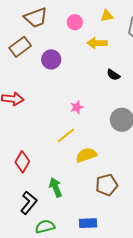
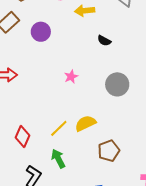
yellow line: (66, 135) -> (59, 128), moved

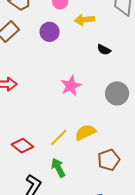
purple circle: (41, 32) -> (49, 32), moved
pink star: (71, 77) -> (71, 86), size x1.5
red diamond: (23, 136) -> (22, 146), turned -75

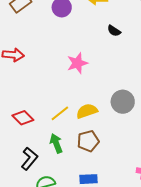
gray circle: (117, 93) -> (123, 102), moved
brown pentagon: (109, 160) -> (88, 141), moved

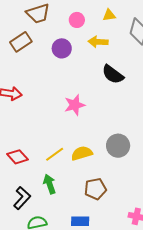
black semicircle: (114, 31) -> (113, 74), size x1.6
brown pentagon: (88, 141) -> (95, 189), moved

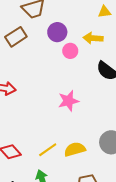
pink circle: (77, 20) -> (70, 51), moved
purple circle: (62, 48) -> (57, 32), moved

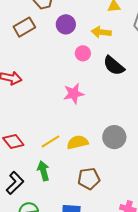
pink circle: (70, 51) -> (83, 53), moved

